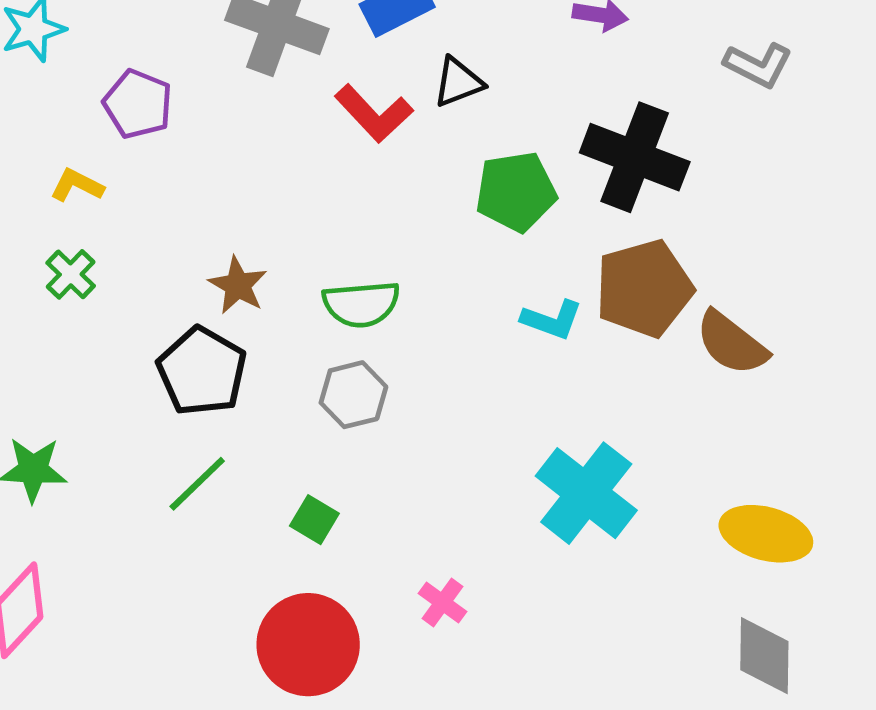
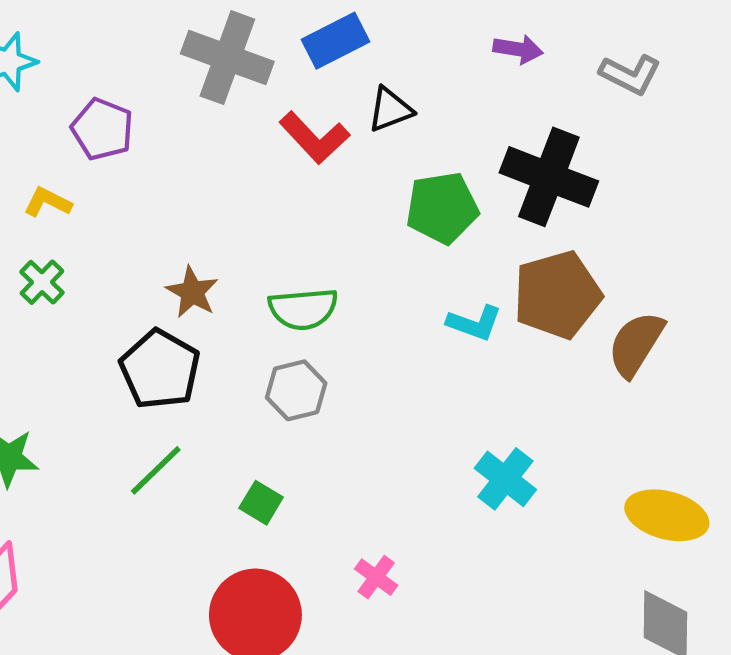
gray L-shape: (758, 65) -> (630, 74), moved
brown semicircle: (732, 343) -> (636, 344), turned 84
cyan cross: (586, 493) -> (505, 479), size x0.7

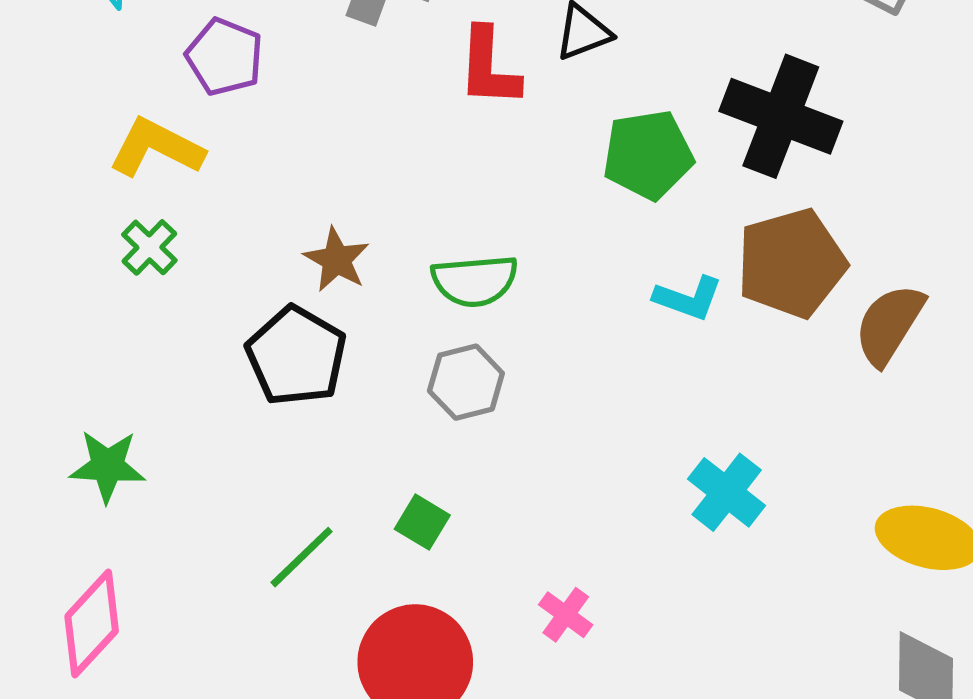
red L-shape: (314, 138) -> (489, 67), turned 46
yellow L-shape: (48, 202) -> (156, 148), size x1.6
green line: (156, 470) -> (302, 557), moved

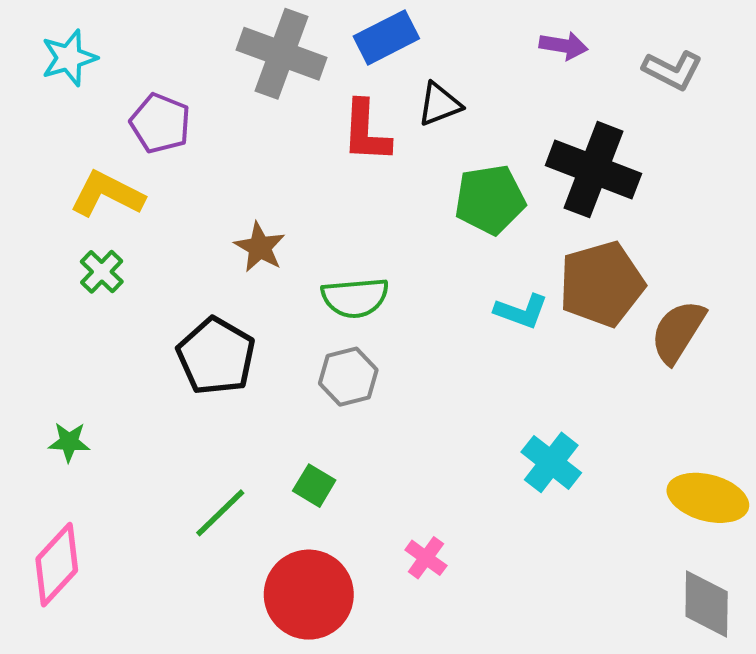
brown star: (337, 260) -> (260, 247), moved
green star: (107, 466) -> (69, 442), size x0.7

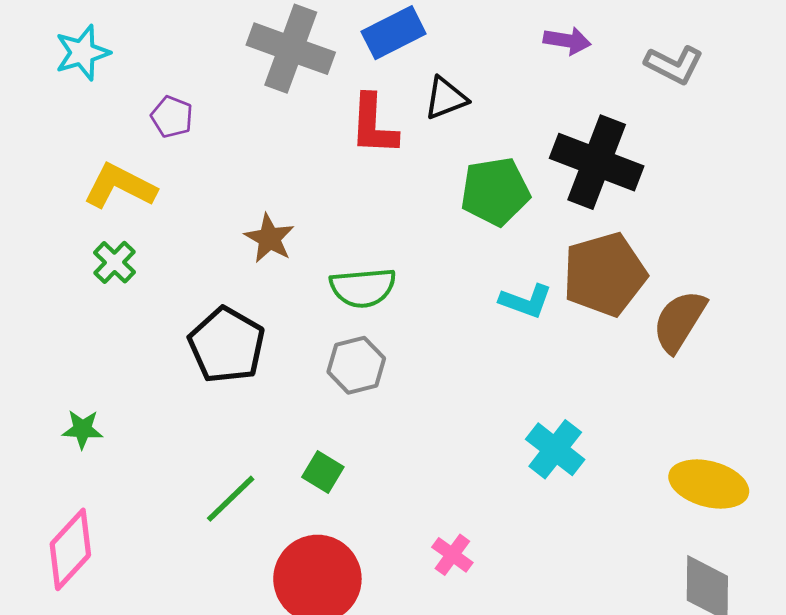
purple pentagon: (160, 123) -> (172, 117), size x0.7
pink cross: (426, 558) -> (452, 555), moved

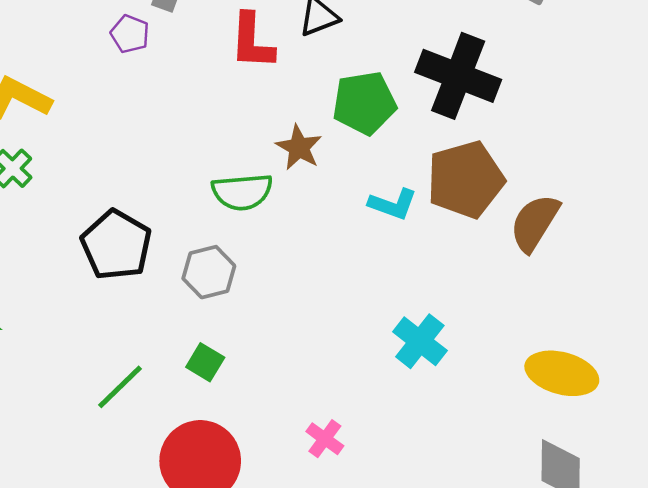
purple pentagon: (172, 117) -> (130, 34), moved
brown star: (269, 238) -> (299, 147), moved
gray hexagon: (356, 365) -> (209, 272), moved

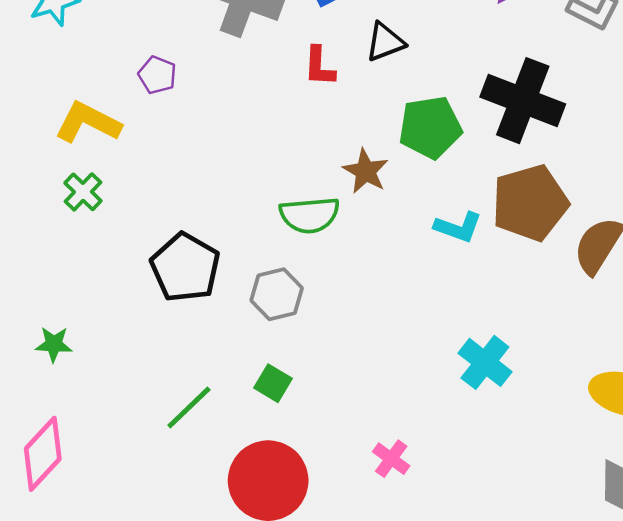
purple pentagon: (130, 34) -> (157, 75), moved
red L-shape: (252, 41) -> (319, 66), size x0.7

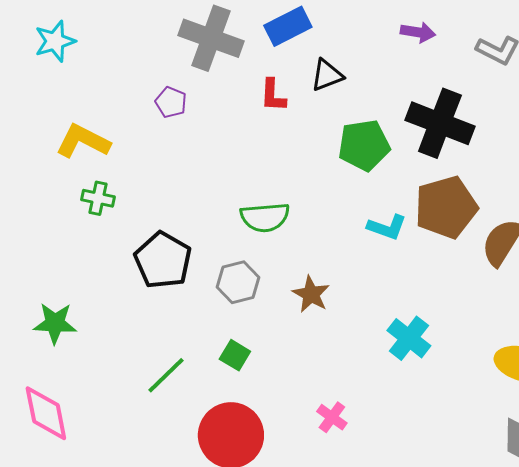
purple pentagon: (157, 75) -> (171, 102), moved
brown star: (366, 171) -> (311, 294), moved
green cross: (83, 192) -> (98, 198), moved, turned -32
green star: (54, 344) -> (55, 323), size x1.4
pink diamond: (43, 454) -> (46, 413), turned -54

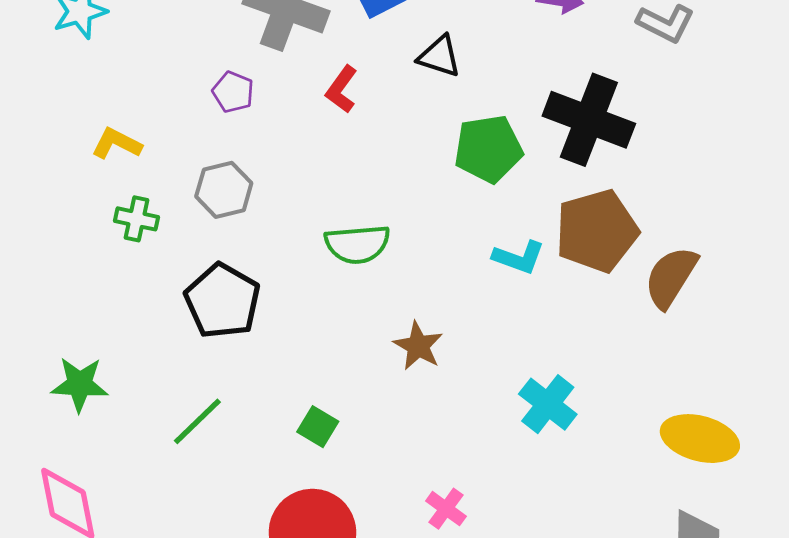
black triangle: (327, 75) -> (439, 56), turned 39
red L-shape: (273, 95) -> (342, 89), moved, turned 33
yellow L-shape: (83, 141) -> (117, 144), size x0.7
gray hexagon: (238, 282) -> (224, 190), moved
green line: (166, 375) -> (197, 421), moved

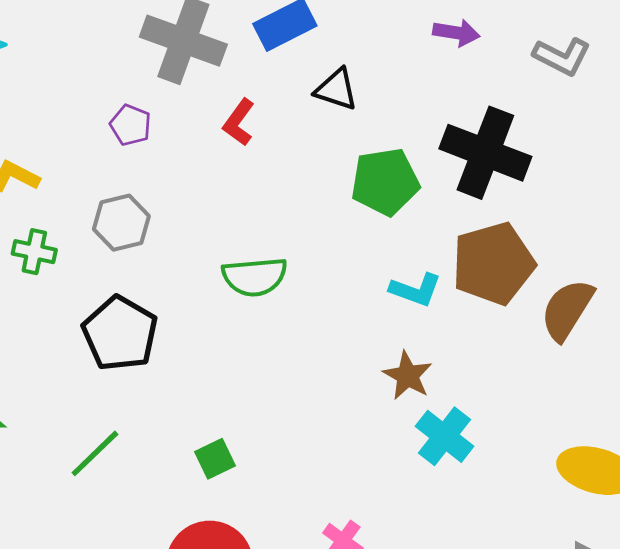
brown star: (418, 346) -> (408, 376), moved
green square: (318, 427) -> (215, 459), turned 33

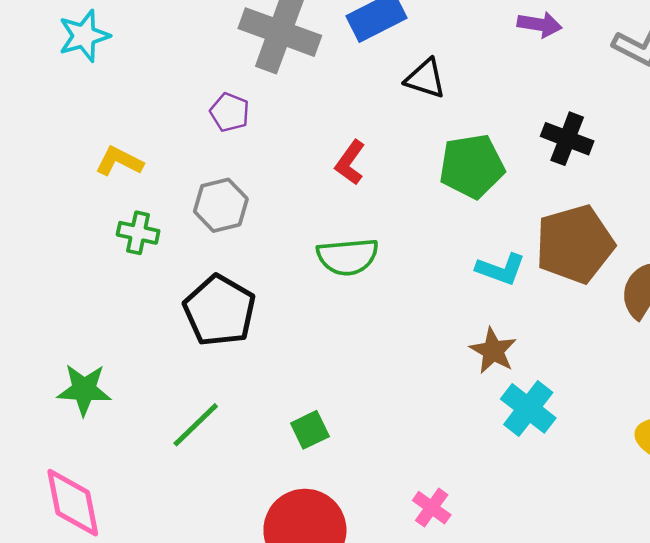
red L-shape: (239, 122) -> (350, 163), moved
black cross: (485, 153) -> (567, 139), size x0.6

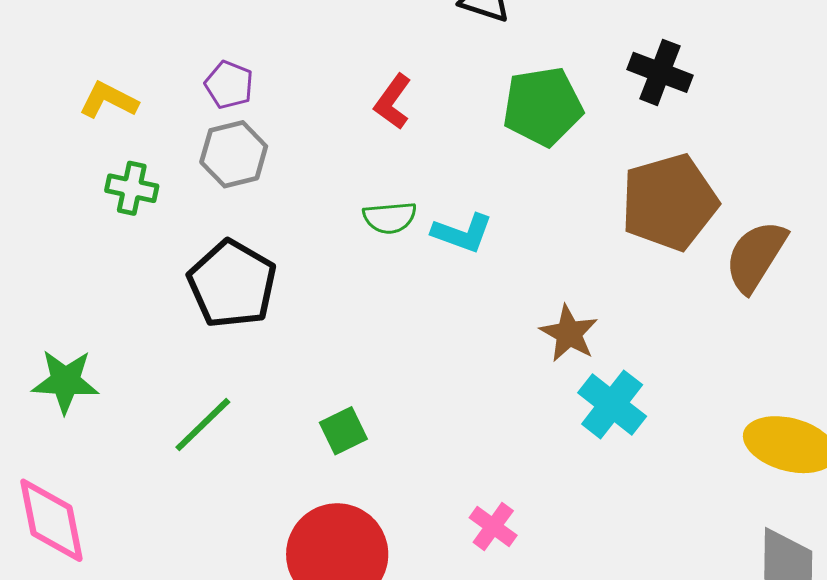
purple pentagon: (230, 112) -> (229, 85), moved
green semicircle: (348, 257) -> (390, 218), size x0.7
cyan L-shape: (501, 269) -> (462, 233), moved

